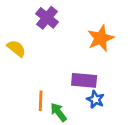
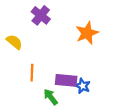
purple rectangle: (84, 80) -> (66, 80), moved
orange line: (41, 101) -> (32, 73), moved

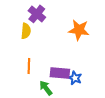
orange star: (87, 33) -> (79, 30), turned 30
yellow semicircle: (14, 42) -> (26, 31), moved, turned 56

